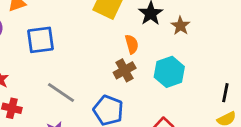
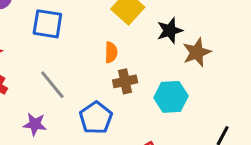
brown star: (180, 26) -> (197, 52), size x1.4
orange semicircle: (132, 44) -> (111, 52), moved

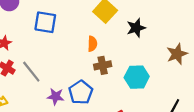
brown star: (197, 52) -> (177, 54), moved
gray line: (52, 85) -> (31, 72), moved
purple star: (35, 124) -> (56, 96), moved

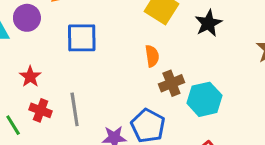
gray line: (31, 72) -> (75, 109), turned 40
cyan hexagon: (137, 77) -> (204, 99), moved

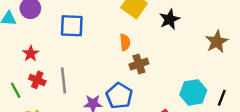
cyan hexagon: (204, 99) -> (193, 92), moved

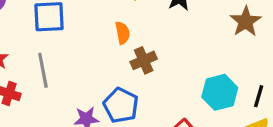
gray line: (64, 80) -> (43, 70), moved

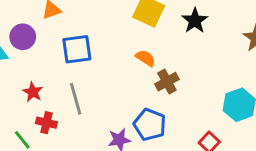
orange semicircle: (122, 33) -> (145, 58), turned -42

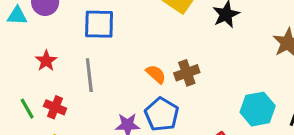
orange semicircle: (145, 58) -> (156, 74), moved
red cross: (46, 123) -> (55, 107), moved

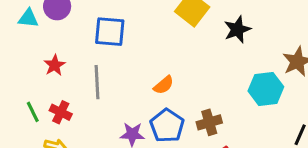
brown cross: (187, 73) -> (209, 122), moved
orange semicircle: (156, 74) -> (164, 85), turned 95
cyan hexagon: (258, 109) -> (266, 89), moved

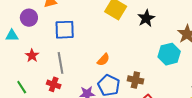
cyan triangle: (28, 18) -> (12, 36), moved
red cross: (61, 112) -> (54, 84), moved
brown cross: (209, 122) -> (135, 80), turned 35

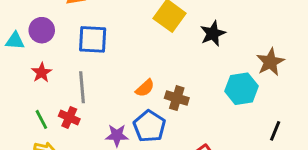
purple circle: (29, 18) -> (42, 30), moved
brown cross: (135, 80) -> (177, 98), moved
green line: (22, 87) -> (41, 119), moved

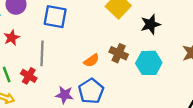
cyan hexagon: (241, 89) -> (149, 63), moved
brown cross: (177, 98) -> (119, 53), moved

